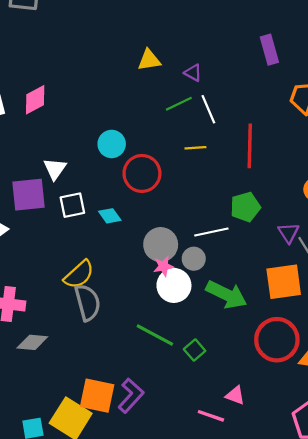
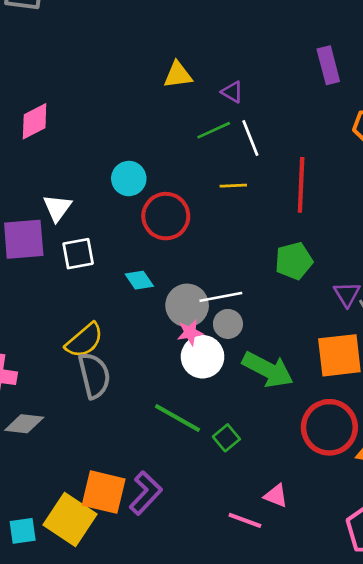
cyan diamond: (110, 216) -> (139, 280), moved
white line: (211, 232) -> (221, 297), moved

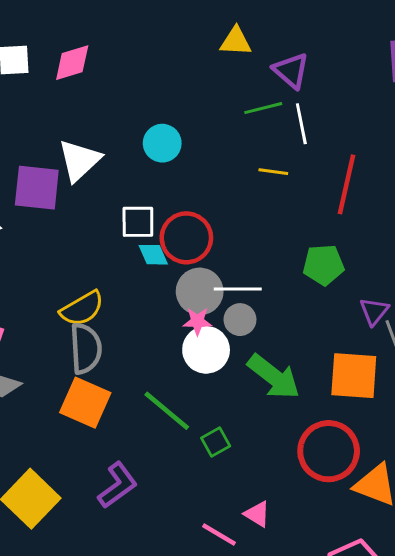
purple triangle: (232, 92) -> (291, 71), size x1.5
white triangle: (57, 208) -> (79, 160), size x1.4
red circle: (166, 216) -> (186, 238), moved
white square: (78, 254) -> (138, 222), moved
orange square: (104, 492) -> (85, 403), moved

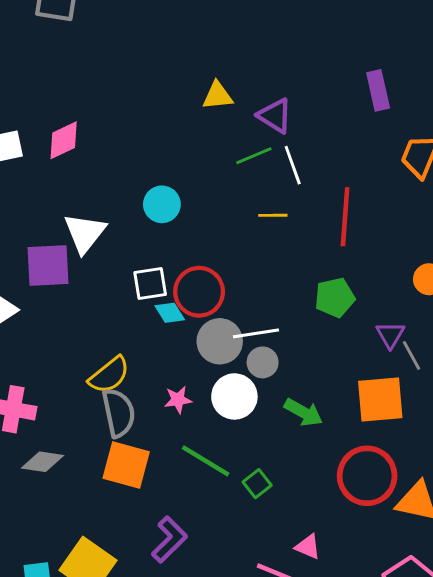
pink star: (197, 321) -> (178, 400), moved
green arrow: (274, 377) -> (303, 412), size x0.7

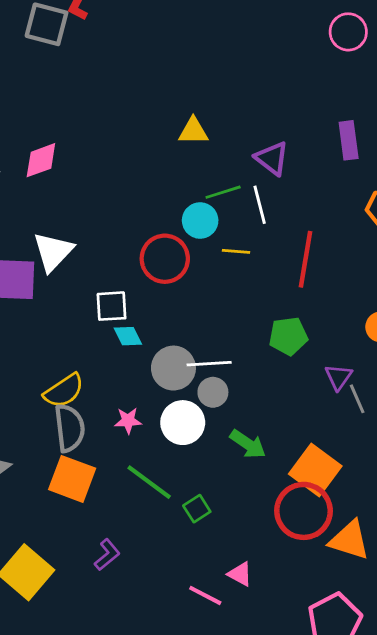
purple triangle: (275, 116) -> (272, 158), moved
cyan circle: (162, 204) -> (200, 221), moved
red circle: (199, 292) -> (165, 259), moved
orange square: (380, 400) -> (315, 470), moved, turned 36
purple L-shape: (169, 540) -> (107, 555), size x0.7

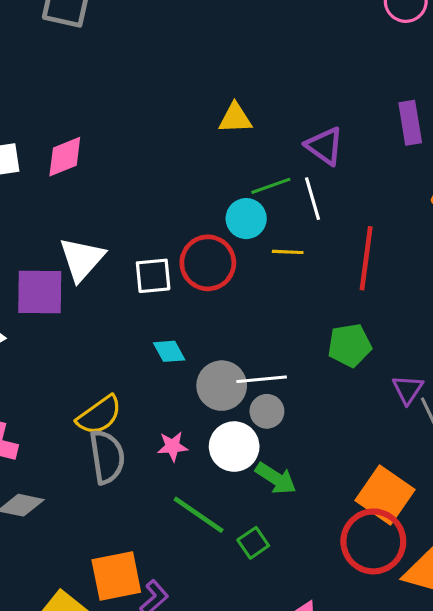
white square: (112, 306) -> (153, 276), moved
green arrow: (248, 444) -> (276, 478), moved
orange square: (72, 479) -> (116, 576), moved, turned -30

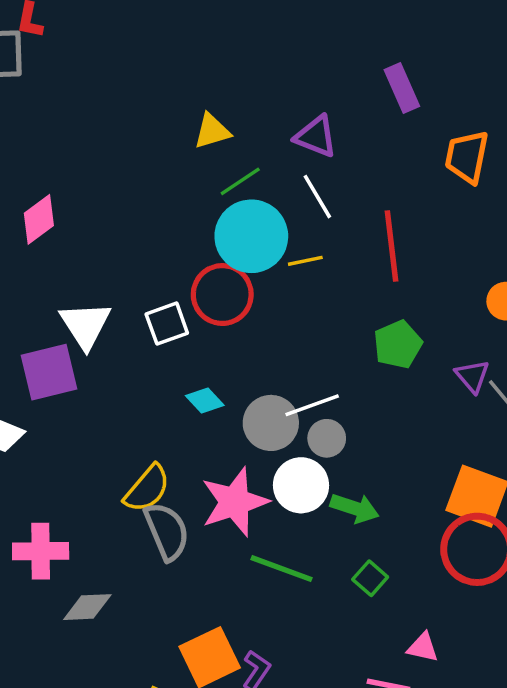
green line: (271, 186) -> (240, 181), moved
cyan circle: (246, 219) -> (251, 236), size x1.6
pink star: (173, 446) -> (235, 502), size x2.0
green square: (253, 543) -> (370, 578), moved

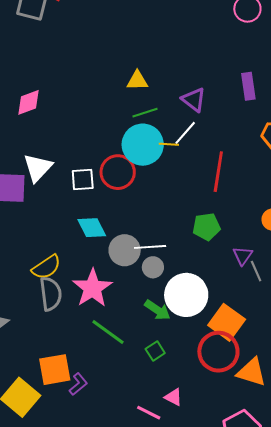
white line: (317, 197) -> (185, 133), turned 56
yellow line: (305, 261) -> (169, 144), moved
cyan diamond: (205, 401) -> (92, 228), size x1.4
white circle: (301, 485) -> (186, 295), moved, size x1.4
pink star: (235, 502) -> (92, 288), turned -30

